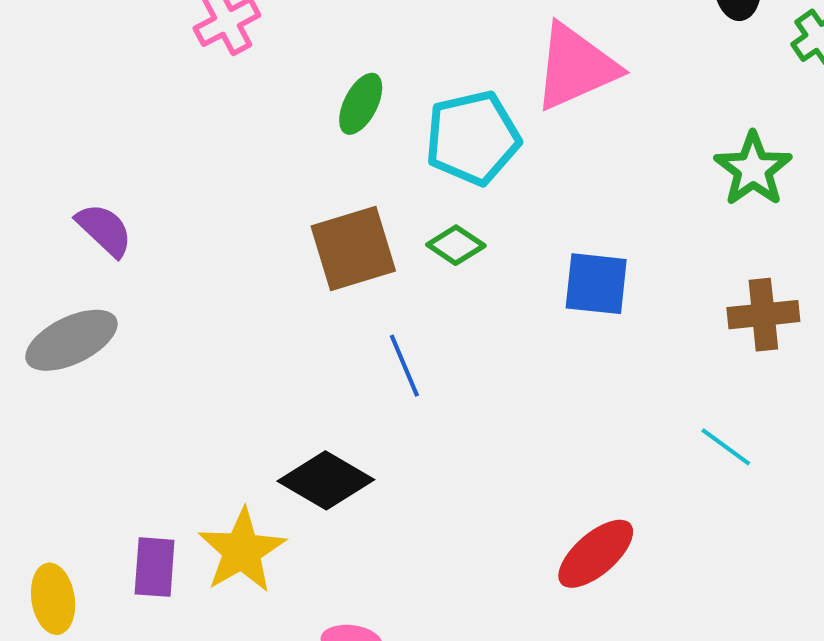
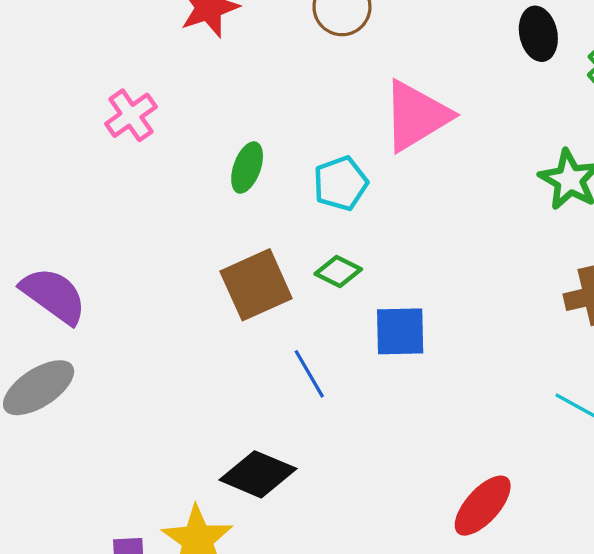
cyan pentagon: (473, 138) -> (341, 183), size x0.7
purple semicircle: (104, 230) -> (54, 295), size x1.4
blue square: (596, 284) -> (400, 331), moved

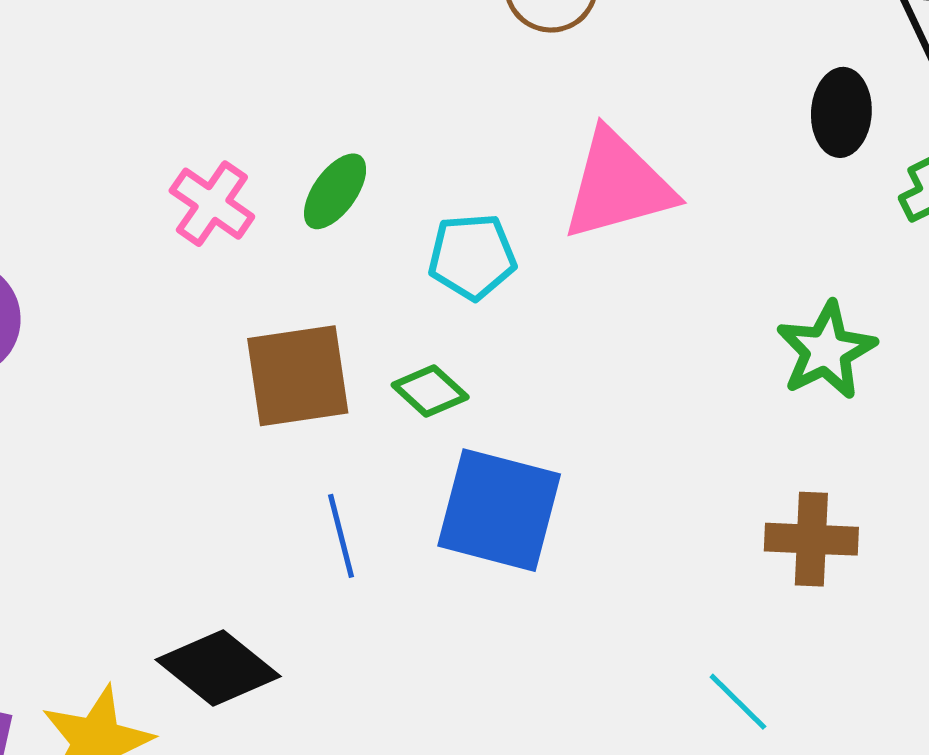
pink cross: (131, 115) -> (212, 204), moved, turned -36
blue square: (400, 331) -> (499, 510), size x1.4

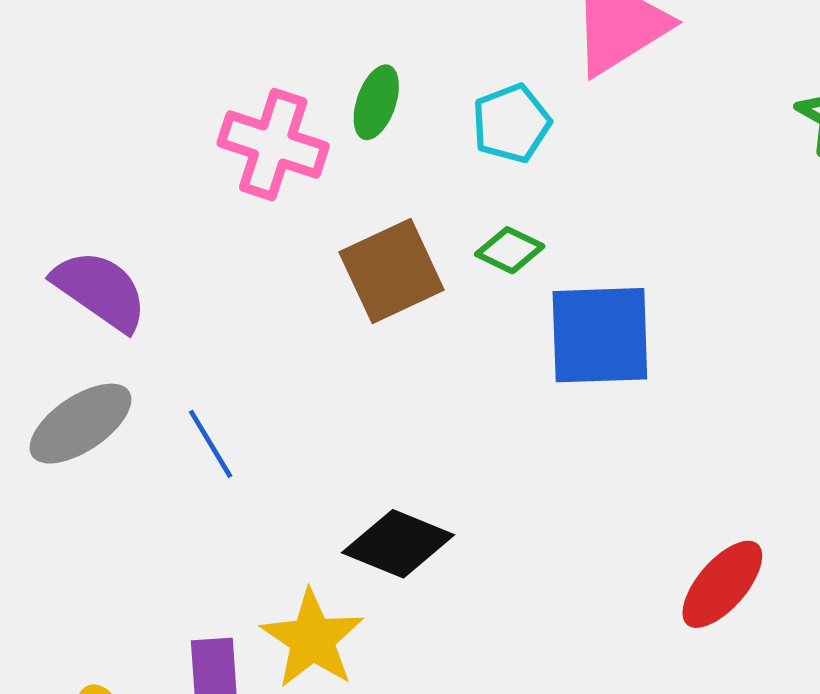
pink cross: (212, 204) -> (273, 144), size x1.4
blue line: (341, 536) -> (211, 444), moved

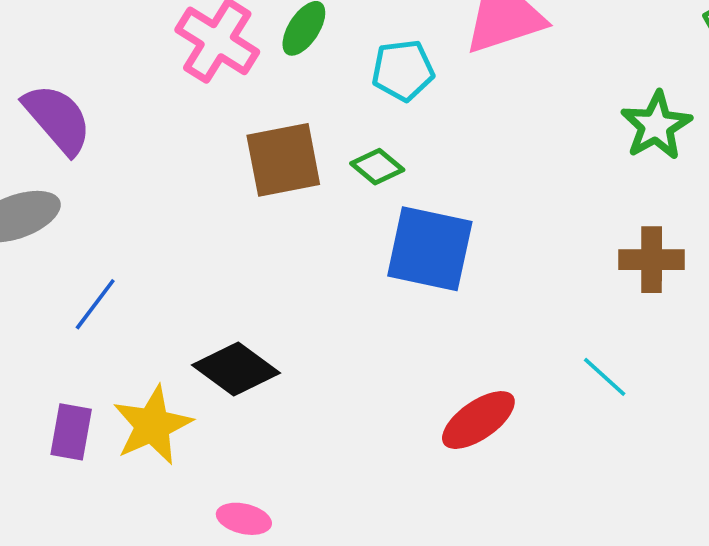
blue line: (211, 444) -> (95, 304), moved, turned 54
red ellipse: (722, 584) -> (478, 420), moved

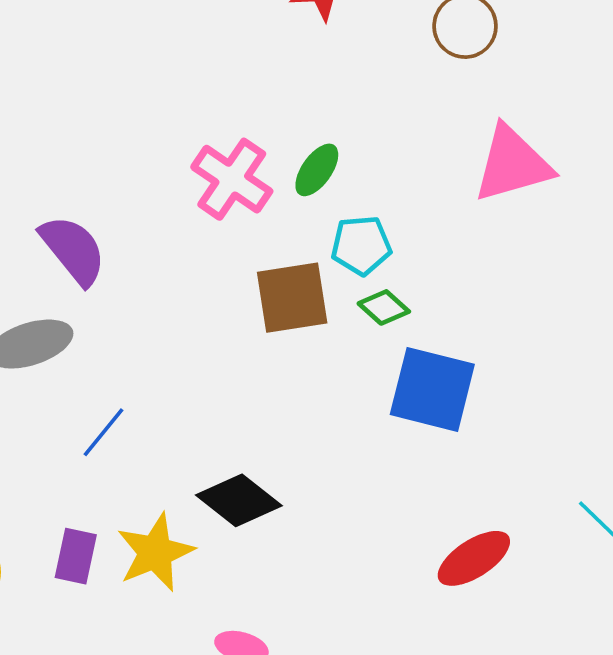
cyan pentagon: (403, 70) -> (361, 245), moved

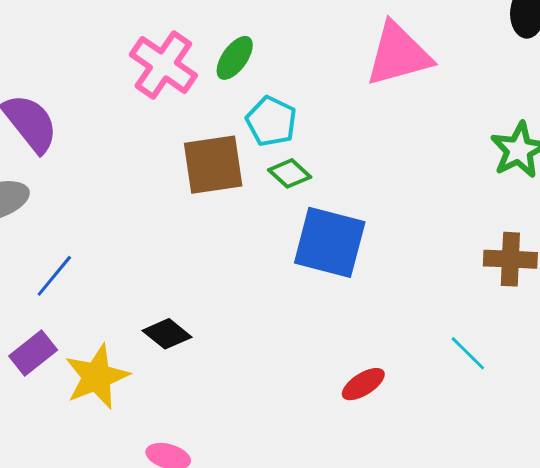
cyan pentagon: (361, 245) -> (271, 121), turned 30
black diamond: (239, 500) -> (167, 334), size x0.7
purple rectangle: (76, 556) -> (33, 353), moved, turned 39
red ellipse: (474, 558) -> (363, 384), size x0.7

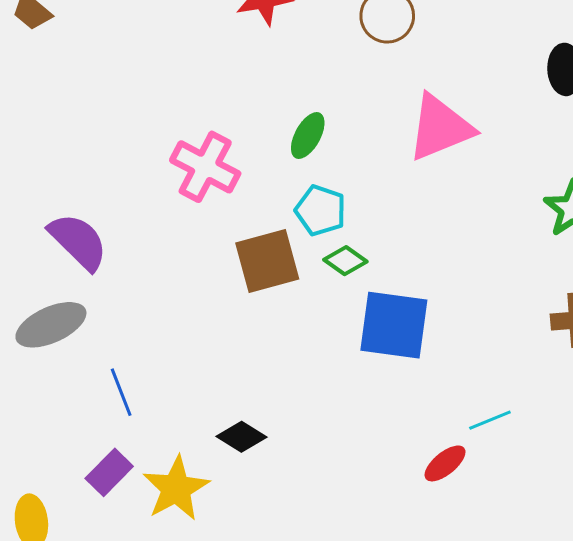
green ellipse: (235, 58) -> (308, 136), moved
blue line: (54, 276) -> (121, 392), turned -54
cyan line: (468, 353) -> (490, 420), moved, turned -60

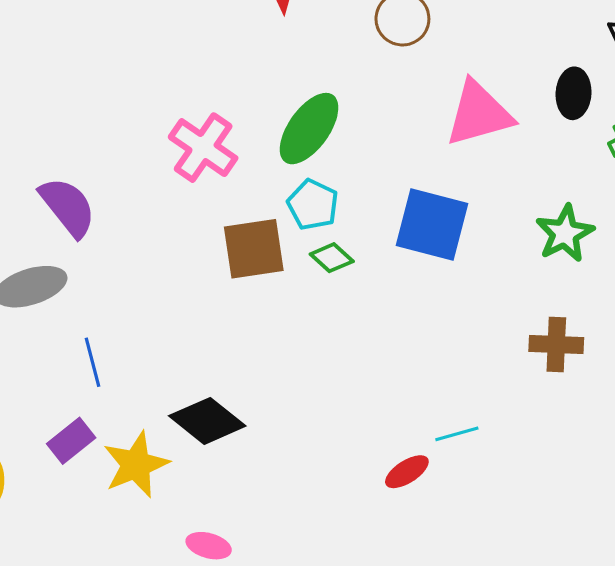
pink triangle: (440, 128) -> (479, 114), moved
green ellipse: (308, 136) -> (309, 129), size x1.6
blue square: (394, 325) -> (432, 225), moved
black diamond: (242, 437) -> (207, 421), size x1.5

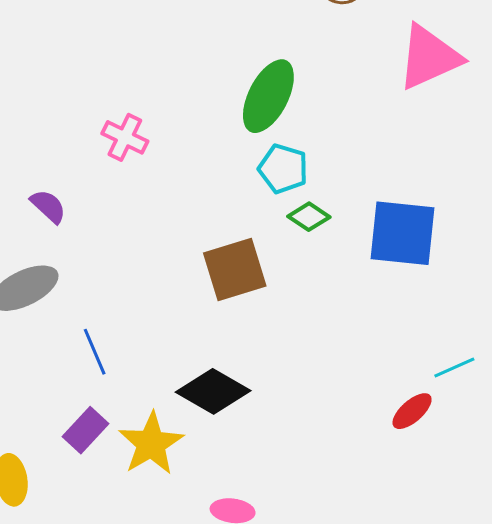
pink cross: (203, 148) -> (125, 137), moved, size x0.7
purple semicircle: (68, 207) -> (48, 206), size x0.6
blue square: (432, 225) -> (403, 233), moved
brown square: (254, 249) -> (235, 269), moved

